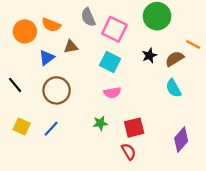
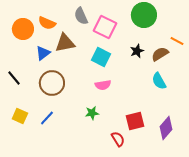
brown triangle: (71, 47) -> (65, 43), size x1.5
red square: (134, 128) -> (135, 121), moved

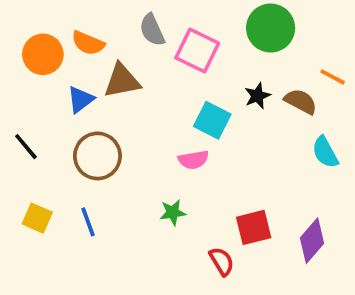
brown semicircle: (160, 54) -> (301, 101), turned 60
cyan square: (101, 57) -> (212, 120), moved
cyan semicircle: (159, 81) -> (325, 152), moved
blue line: (47, 118) -> (88, 222), turned -63

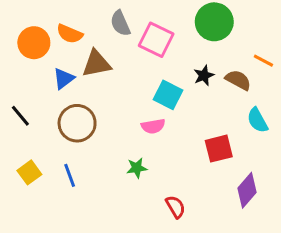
yellow square: (37, 218) -> (29, 172), turned 30
red square: (254, 227) -> (219, 149), moved

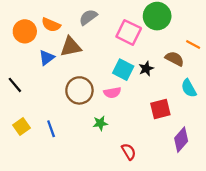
gray semicircle: (120, 23) -> (88, 17), turned 78
pink square: (156, 40) -> (129, 32), moved
black star: (204, 76) -> (146, 69), moved
brown circle: (77, 123) -> (79, 90), moved

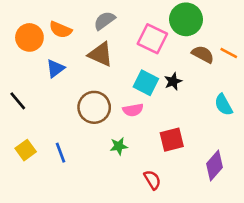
brown triangle: (71, 47) -> (101, 54), moved, turned 35
brown semicircle: (175, 59) -> (203, 54), moved
red square: (160, 109) -> (172, 140), moved

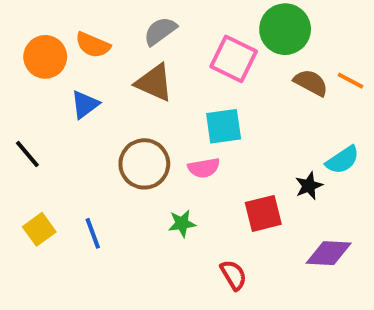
black star: (173, 81) -> (309, 186), moved
cyan square: (146, 83) -> (224, 126), turned -35
cyan semicircle: (224, 105) -> (343, 160), turned -95
purple diamond: (214, 166) -> (329, 253), turned 52

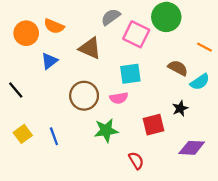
gray semicircle: (160, 31) -> (111, 17), moved
brown semicircle: (311, 83) -> (178, 68), moved
cyan semicircle: (343, 160) -> (200, 82), moved
green star: (182, 223) -> (106, 130), size x1.5

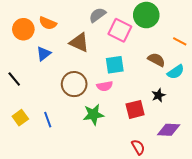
red semicircle: (136, 161) -> (138, 147), moved

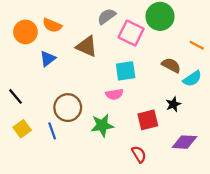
black line: (14, 79) -> (15, 96), moved
brown circle: (74, 84) -> (68, 108), moved
red semicircle: (138, 147) -> (139, 154), moved

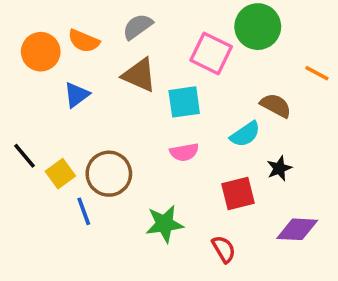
gray semicircle: (107, 16) -> (138, 27), moved
cyan square: (126, 71) -> (184, 102), moved
cyan semicircle: (192, 79) -> (245, 134), moved
green star: (102, 125) -> (164, 224), moved
yellow square: (22, 129) -> (60, 174), moved

